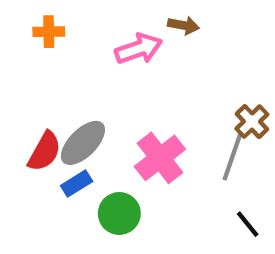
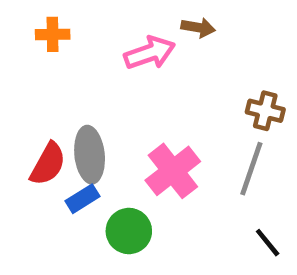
brown cross: (252, 122) -> (265, 111), moved, turned -32
gray ellipse: (83, 143) -> (90, 155), turned -51

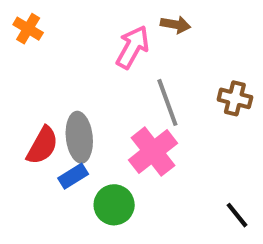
orange cross: (53, 34) -> (28, 29), moved, turned 32
pink arrow: (150, 53) -> (133, 47), turned -42
gray line: (251, 169) -> (167, 102), moved, turned -39

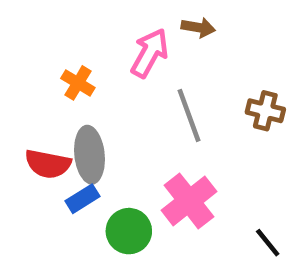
orange cross: (28, 29) -> (78, 83), moved
red semicircle: (42, 145) -> (48, 164), turned 72
pink cross: (153, 152) -> (189, 201), moved

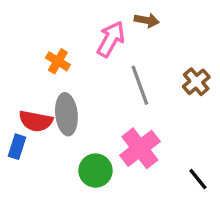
brown cross: (265, 111) -> (196, 82), turned 36
blue rectangle: (83, 199) -> (17, 147), moved, turned -40

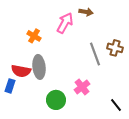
brown cross: (196, 82) -> (115, 48), turned -35
gray line: (140, 85) -> (95, 54), moved
pink cross: (140, 148) -> (82, 87), size x0.7

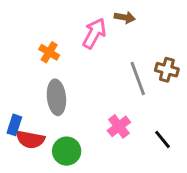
red semicircle: (21, 71) -> (30, 139), moved
green circle: (56, 100) -> (67, 151), moved
black line: (116, 105) -> (163, 139), moved

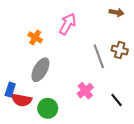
brown arrow: (125, 17) -> (117, 12), moved
gray ellipse: (56, 97) -> (40, 70), turned 35

